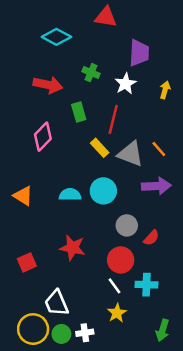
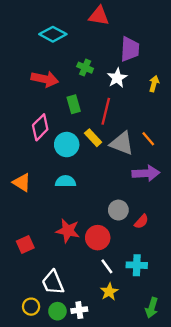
cyan circle: (103, 191) -> (67, 145), moved
red circle: (121, 260) -> (98, 238), moved
yellow circle: (33, 329) -> (31, 307), size x0.6

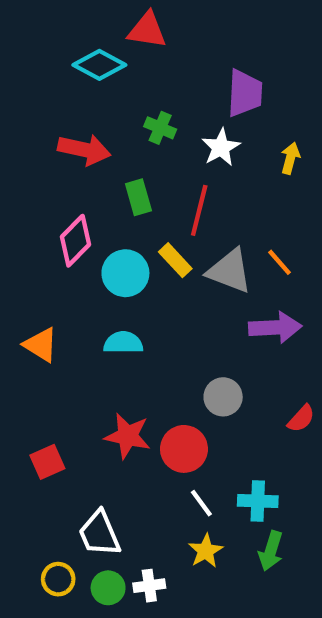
red triangle: (99, 16) -> (147, 30), moved
red semicircle: (141, 222) -> (301, 419), moved
green arrow: (152, 308) -> (271, 551), moved

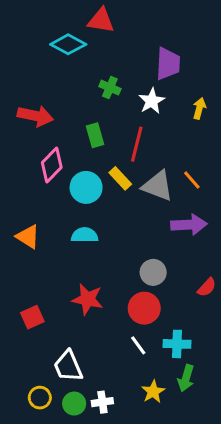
red arrow: (84, 150) -> (35, 116), moved
red circle: (184, 449) -> (144, 308), moved
yellow star: (206, 551) -> (153, 392), moved

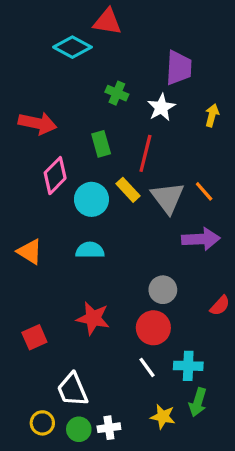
gray triangle: (158, 186) -> (168, 198), turned 32
yellow star: (153, 392) -> (163, 417), turned -30

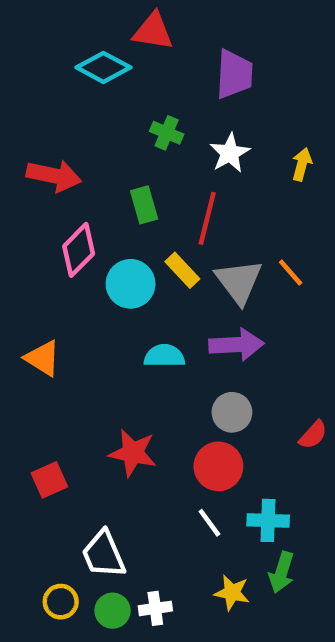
purple trapezoid: (179, 68) -> (234, 74), moved
purple arrow: (201, 239) -> (236, 345), moved
cyan semicircle: (90, 250) -> (164, 356), moved

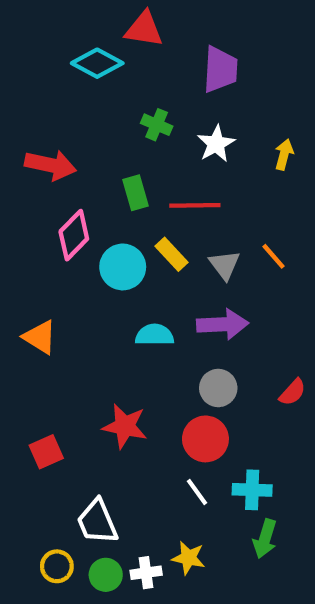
red line: (207, 218) -> (195, 205), turned 75
gray triangle: (239, 282) -> (225, 265), size x0.7
red semicircle: (313, 435) -> (293, 392), moved
yellow star: (232, 593) -> (188, 558), moved

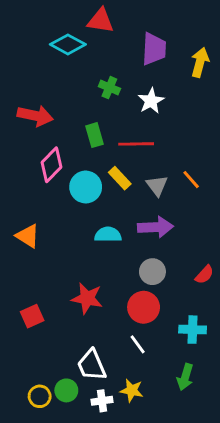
yellow arrow: (284, 154) -> (200, 62), moved, size x1.4
cyan cross: (252, 490) -> (193, 330), moved
white trapezoid: (97, 522) -> (92, 365), moved
green circle: (106, 575) -> (66, 390), moved

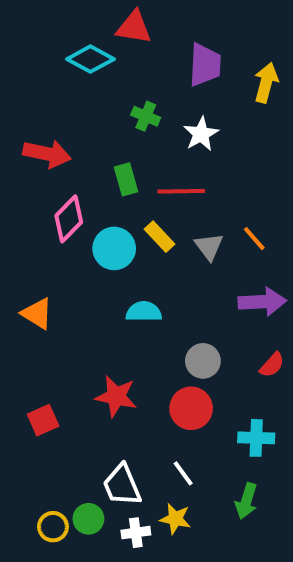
purple arrow: (155, 227) -> (262, 302), moved
white line: (138, 344) -> (183, 473), moved

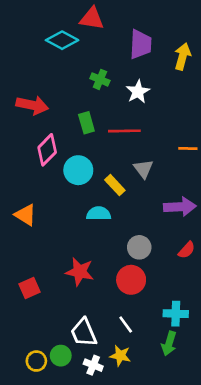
yellow rectangle: (160, 237) -> (115, 185), moved
orange line: (254, 239) -> (188, 149), moved, turned -48
cyan cross: (256, 438) -> (176, 314), moved
white cross: (136, 533) -> (93, 365), turned 30

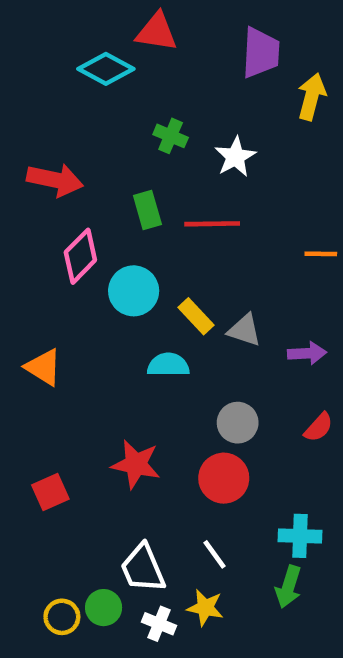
purple trapezoid: (141, 44) -> (261, 53), moved
gray triangle: (143, 169) -> (245, 330), moved, turned -35
purple arrow: (180, 207) -> (307, 353), size x0.7

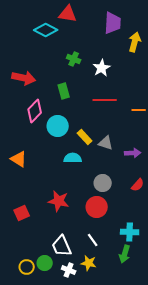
red line: (212, 224) -> (105, 100), moved

